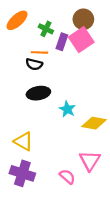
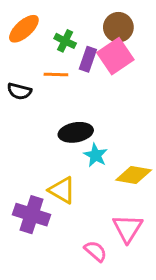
black semicircle: (34, 64) -> (19, 91), moved
black ellipse: (38, 93) -> (76, 132), moved
yellow triangle: (23, 141) -> (62, 190), moved
purple cross: (22, 173) -> (32, 215), moved

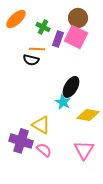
pink square: (115, 56) -> (76, 37), turned -30
black semicircle: (19, 91) -> (31, 60), moved
black ellipse: (76, 132) -> (71, 87), moved, turned -50
pink semicircle: (96, 251) -> (44, 150), moved

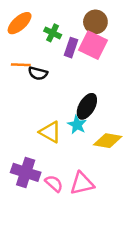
orange line: (37, 49) -> (21, 65), moved
yellow triangle: (41, 125) -> (50, 132), moved
pink triangle: (84, 150) -> (82, 183), moved, turned 45

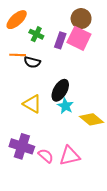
green cross: (53, 33) -> (36, 34), moved
black ellipse: (87, 106) -> (60, 90), moved
yellow triangle: (50, 132) -> (32, 104), moved
yellow diamond: (108, 141) -> (91, 119), turned 30

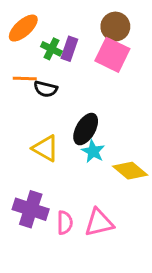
purple rectangle: (60, 40) -> (69, 49), moved
pink semicircle: (46, 156) -> (65, 223), turned 49

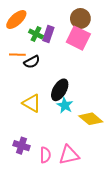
black semicircle: (46, 89) -> (32, 62), turned -42
purple cross: (31, 209) -> (21, 146), size x0.7

